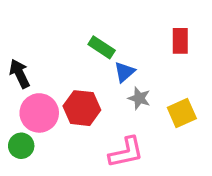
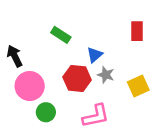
green rectangle: (102, 47) -> (61, 35), moved
red hexagon: (82, 108) -> (77, 79), moved
green circle: (21, 146) -> (46, 112), moved

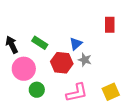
green rectangle: (61, 35) -> (40, 43), moved
yellow square: (138, 86) -> (111, 92), moved

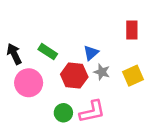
green circle: (37, 90) -> (63, 113), moved
yellow square: (111, 92) -> (133, 76), moved

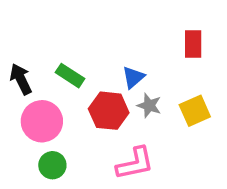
green circle: (63, 113) -> (52, 165), moved

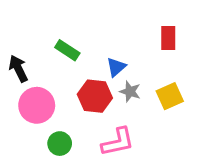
green rectangle: (70, 76) -> (67, 50), moved
green circle: (52, 165) -> (60, 144), moved

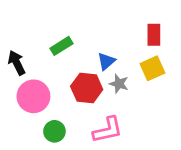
green rectangle: (67, 50) -> (61, 46), turned -65
yellow square: (170, 96) -> (152, 68), moved

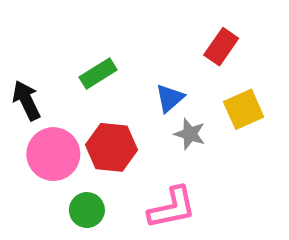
red rectangle: (154, 35) -> (221, 47), moved, turned 35
red hexagon: (87, 88) -> (112, 147), moved

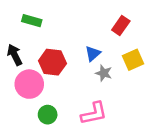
green rectangle: (98, 74) -> (32, 21), moved, turned 48
red hexagon: (112, 147) -> (52, 62), moved

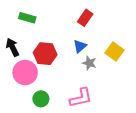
red rectangle: (121, 25) -> (85, 18), moved
yellow square: (133, 60) -> (115, 51), turned -30

